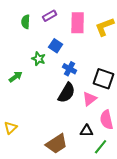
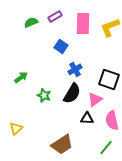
green semicircle: (26, 22) -> (31, 22), turned 64
green star: (39, 59) -> (44, 95), moved
blue cross: (70, 69) -> (75, 69), turned 32
black triangle: (87, 131) -> (87, 118), moved

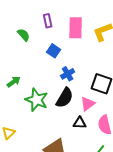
purple rectangle: (55, 16) -> (48, 21), turned -72
green semicircle: (31, 22) -> (24, 35), moved, turned 72
green star: (44, 95) -> (37, 100), size x1.6

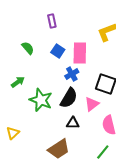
pink rectangle: (76, 28) -> (80, 53), moved
green semicircle: (24, 35) -> (28, 48), moved
black triangle: (80, 123) -> (73, 123), moved

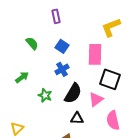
pink rectangle: (80, 53) -> (95, 54), moved
blue cross: (72, 74) -> (62, 69), moved
green star: (41, 100) -> (45, 95), size x0.6

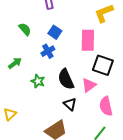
blue cross: (62, 69) -> (48, 51), moved
black semicircle: (73, 93) -> (66, 79), turned 125
black triangle: (77, 118) -> (70, 104), turned 40

